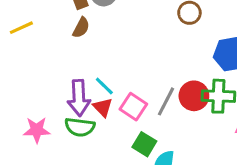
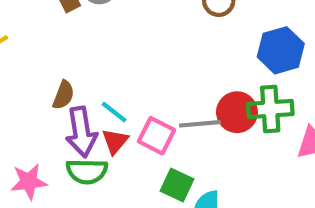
brown semicircle: (81, 28) -> (63, 95), moved
gray line: (166, 101) -> (200, 124), turned 64
red triangle: (103, 107) -> (115, 141), turned 30

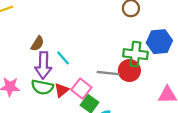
green cross: (270, 109) -> (135, 54), moved
pink square: (157, 136) -> (81, 89), moved
red triangle: (115, 141) -> (62, 90), moved

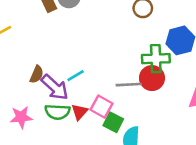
brown semicircle: (37, 44) -> (37, 74), moved
cyan line: (63, 58) -> (76, 76), turned -70
purple arrow: (43, 65) -> (55, 87), turned -40

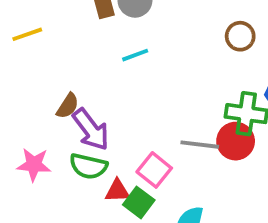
cyan line: (76, 76) -> (135, 55), moved
red triangle: (79, 112) -> (117, 191), moved, turned 36
green square: (113, 122) -> (139, 202), moved

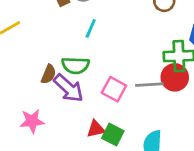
cyan line: (135, 55) -> (91, 28), turned -36
green semicircle: (88, 166) -> (75, 65), moved
pink square: (154, 170) -> (114, 89), moved

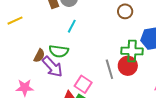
gray line: (149, 85) -> (109, 69), turned 72
pink square: (114, 89) -> (83, 84), moved

